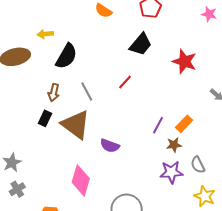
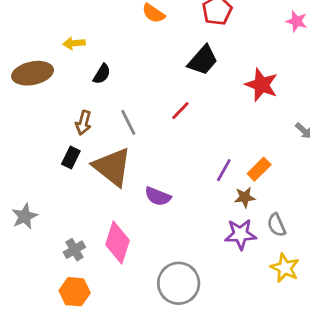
black semicircle: (66, 56) -> (102, 74), size x0.6
gray cross: (17, 189) -> (74, 250), moved

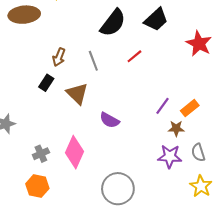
black semicircle: (102, 74) -> (113, 23), moved, size x1.8
brown triangle: (112, 167) -> (77, 94), size x0.7

